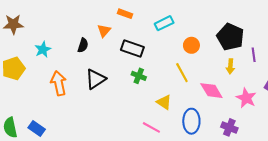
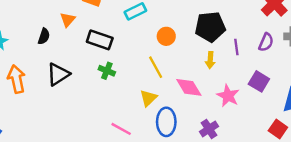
black pentagon: (230, 37) -> (210, 27), turned -30
yellow triangle: (164, 102) -> (148, 98), moved, turned 42
purple cross: (229, 127) -> (209, 129), turned 35

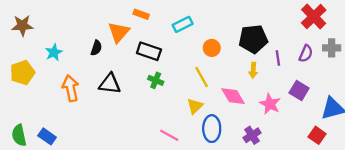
orange triangle: (68, 20) -> (119, 32), size x1.5
black triangle: (58, 74) -> (110, 84), turned 40

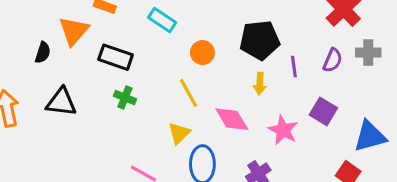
cyan rectangle: (183, 24) -> (162, 20), turned 60

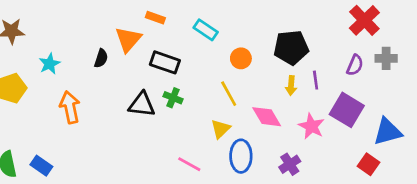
purple line: (294, 67) -> (316, 80), moved
black triangle: (61, 102) -> (142, 105), moved
purple square: (323, 111) -> (347, 110), size x1.4

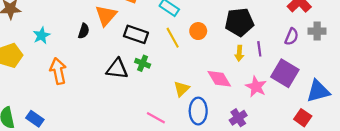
yellow line: (229, 94) -> (173, 38), moved

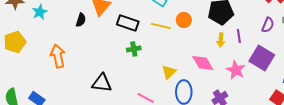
cyan star: (41, 35) -> (40, 12), moved
yellow line: (173, 38) -> (161, 26), turned -48
green cross: (143, 63) -> (134, 49), turned -32
black triangle: (117, 69) -> (102, 83), moved

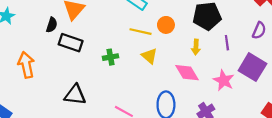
black rectangle: (128, 23) -> (71, 43), moved
yellow arrow: (221, 40) -> (196, 47), moved
yellow triangle: (169, 72) -> (149, 56), moved, turned -35

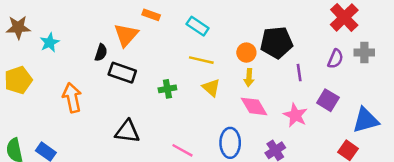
orange circle: (166, 25) -> (246, 53), moved
yellow arrow: (196, 47) -> (249, 78), moved
purple square: (252, 67) -> (328, 100), size x0.7

